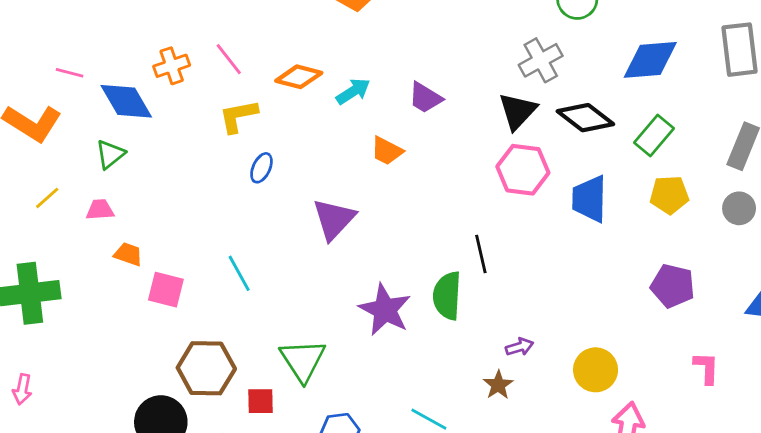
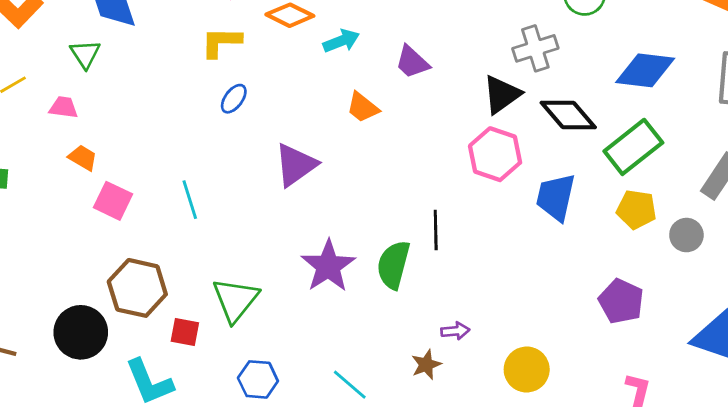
green rectangle: (654, 135) -> (633, 147), size x1.4
green triangle: (110, 154) -> (85, 54), turned -36
gray circle: (739, 208) -> (686, 235), moved

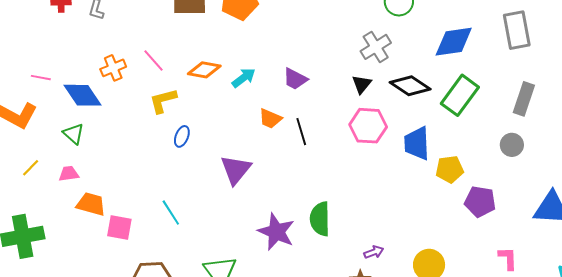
black triangle: (502, 94) -> (362, 84), size x0.7
orange trapezoid: (83, 158) -> (91, 204), size x1.4
yellow pentagon: (636, 209) -> (450, 169), moved
black line: (436, 230) -> (301, 132), moved

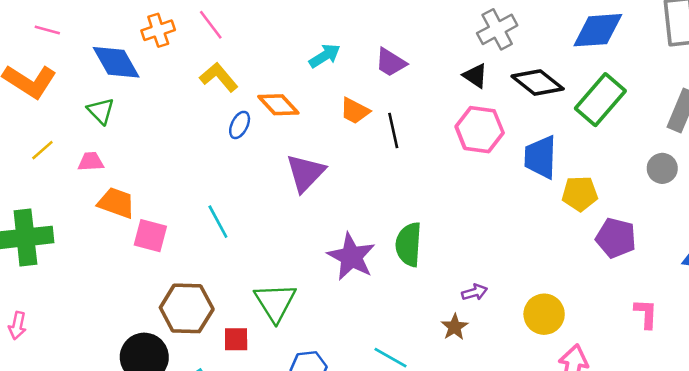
orange diamond: (204, 70) -> (278, 105), moved, turned 32
pink line: (41, 78) -> (47, 30), moved
black triangle: (362, 84) -> (475, 76), turned -40
yellow L-shape: (163, 101) -> (219, 77), turned 60

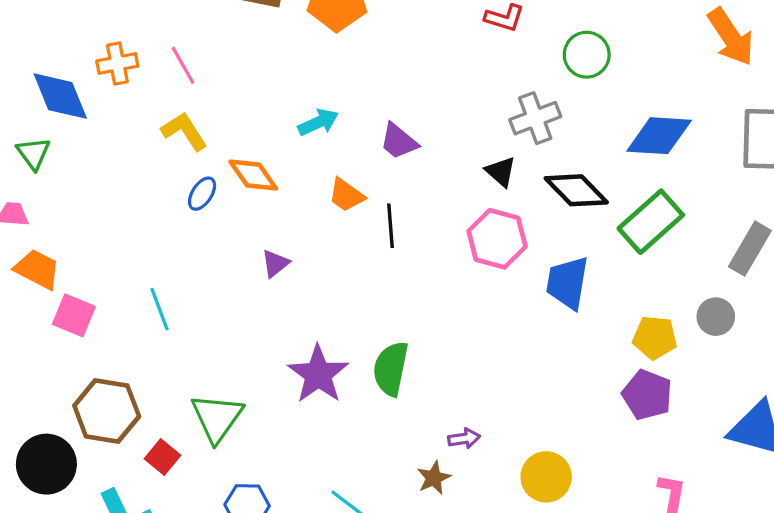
purple triangle: (305, 173) -> (275, 263), size x0.6
yellow pentagon: (580, 194) -> (655, 338), moved
red square: (236, 339) -> (162, 457), turned 32

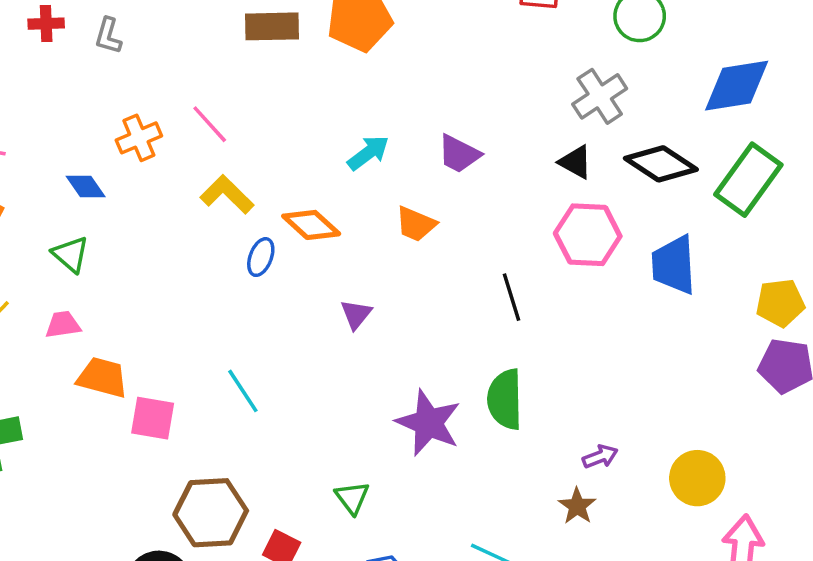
blue diamond: (60, 96) -> (86, 186), size x0.6
black line: (391, 226) -> (512, 297), moved
green triangle: (217, 418) -> (352, 498), moved, size x0.6

